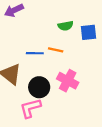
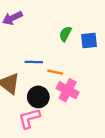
green semicircle: (65, 26) -> (65, 34), turned 128
orange line: (56, 50) -> (55, 72), moved

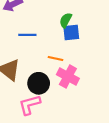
blue square: (89, 41) -> (71, 33), moved
blue line: (34, 62) -> (27, 35), moved

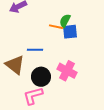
blue line: (27, 35) -> (35, 50), moved
orange line: (55, 59) -> (56, 27), moved

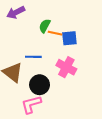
green semicircle: (65, 21) -> (45, 26), moved
pink cross: (67, 71) -> (66, 67), moved

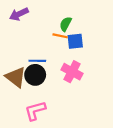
green semicircle: (45, 26) -> (66, 24), moved
black circle: (40, 85) -> (35, 75), moved

